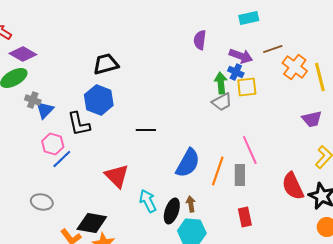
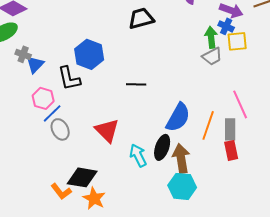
black trapezoid: (106, 64) -> (141, 18), moved
gray ellipse: (42, 202) -> (60, 129), moved, turned 50
brown arrow: (191, 204) -> (181, 158), size x1.8
black ellipse: (172, 211) -> (162, 147), moved
red rectangle: (245, 217) -> (231, 150), moved

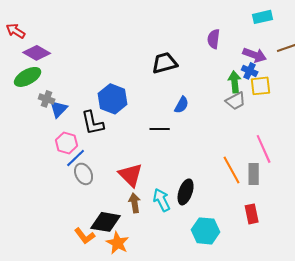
blue semicircle: (178, 117) -> (182, 105), moved, size x0.6
orange line: (208, 125) -> (232, 170), turned -48
red rectangle: (231, 150) -> (252, 214), moved
brown arrow: (181, 158) -> (135, 203), moved, size x0.7

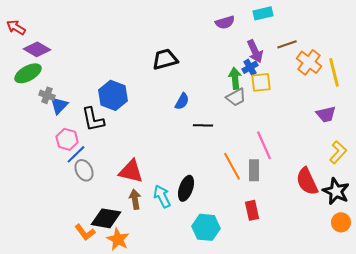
purple semicircle: (214, 39) -> (225, 22), moved, turned -114
purple arrow: (255, 55) -> (255, 51), turned 45
blue cross: (250, 71) -> (250, 67), turned 35
black line: (160, 129) -> (203, 125), moved
red triangle: (131, 175) -> (131, 171), turned -32

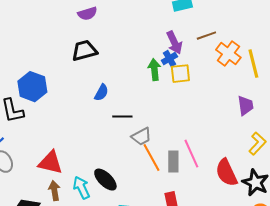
purple semicircle: (225, 22) -> (87, 14), moved
gray trapezoid: (236, 97) -> (141, 137), moved
purple trapezoid: (326, 114) -> (245, 106), turned -85
pink line: (264, 145) -> (191, 154), moved
black ellipse: (186, 188) -> (105, 180), turned -65

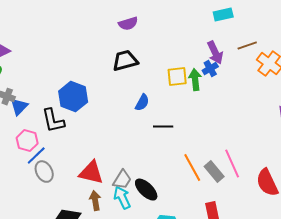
yellow square: (180, 74) -> (177, 77), moved
gray trapezoid: (141, 137) -> (122, 180), moved, turned -30
gray rectangle: (173, 162) -> (214, 172), turned -40

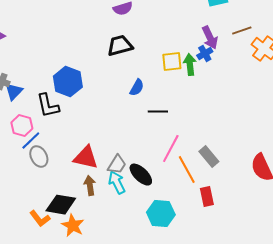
pink line: (232, 164) -> (171, 149), moved, turned 52
orange line: (192, 168) -> (187, 170), moved

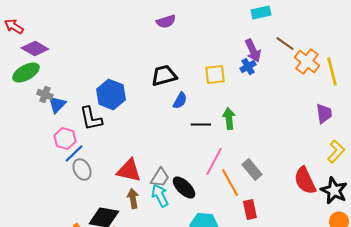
brown line: (242, 31) -> (285, 44), turned 54
black trapezoid: (120, 46) -> (164, 76), moved
green arrow: (190, 65) -> (229, 118), moved

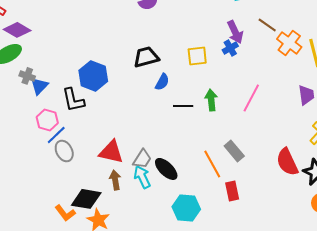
pink line: (214, 162) -> (251, 98), moved

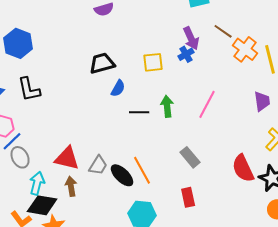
blue hexagon: (93, 76) -> (18, 43), moved
black L-shape: (73, 100) -> (29, 89), moved
orange line: (212, 164) -> (142, 170), moved
cyan arrow: (142, 177) -> (37, 183), moved, turned 40

